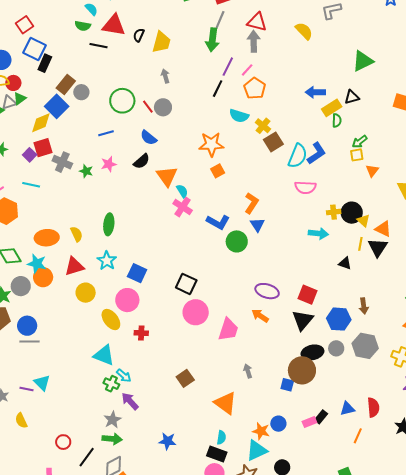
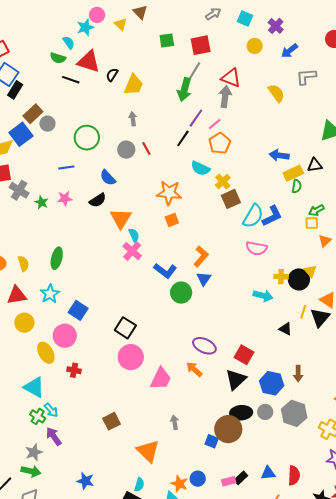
red line: (148, 107) -> (146, 149), moved
yellow triangle: (363, 221) -> (310, 271), moved

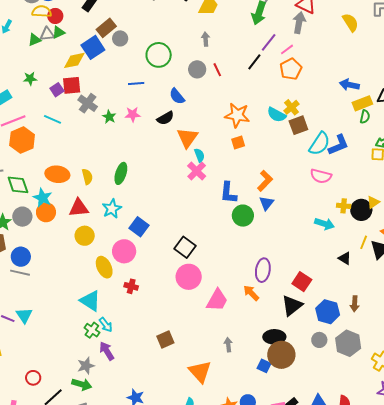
cyan semicircle: (200, 168) -> (277, 115), moved
blue L-shape: (165, 271) -> (228, 193), turned 55
yellow triangle: (310, 271) -> (373, 202), turned 32
purple ellipse: (204, 346) -> (263, 270), turned 70
black ellipse: (241, 413) -> (274, 337), moved

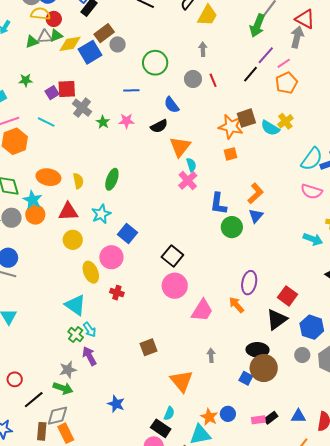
yellow diamond: (74, 60) -> (70, 44), moved
brown square: (298, 125) -> (246, 118), moved

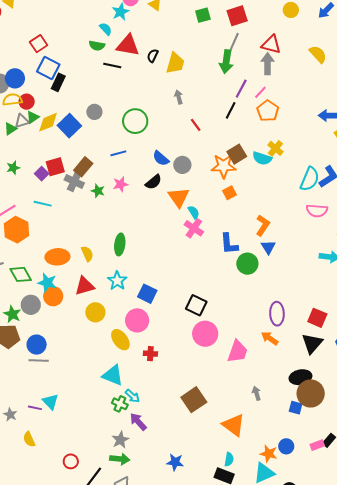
brown rectangle: (104, 33) -> (83, 167), moved
gray circle: (193, 79) -> (182, 165), moved
brown square: (149, 347) -> (194, 400), size x1.4

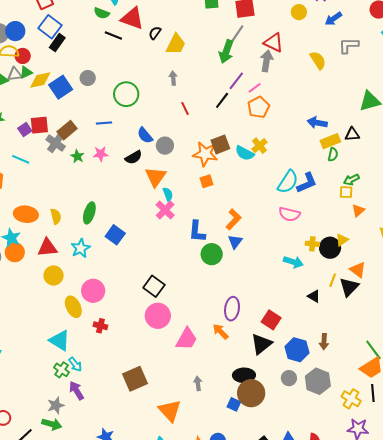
blue square: (147, 294) -> (115, 235), moved

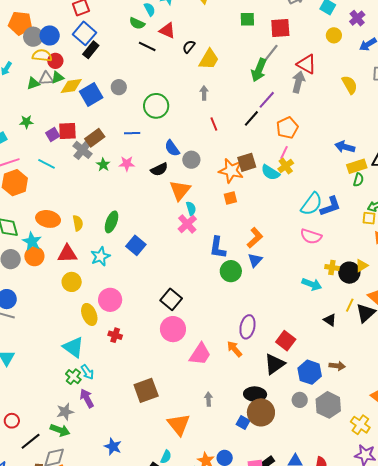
red triangle: (132, 18) -> (167, 31), size x0.7
pink line: (255, 88) -> (284, 153), moved, turned -32
brown arrow: (324, 342) -> (337, 366), turned -91

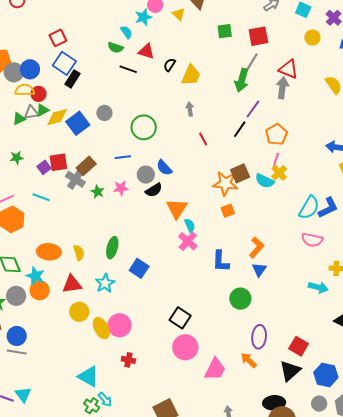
gray circle: (191, 160) -> (146, 175), moved
green circle: (231, 271) -> (240, 299), moved
yellow ellipse: (89, 314) -> (101, 328), moved

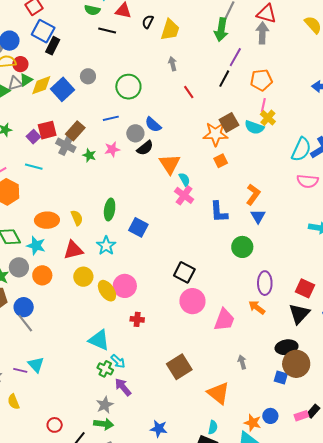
orange pentagon: (276, 134) -> (261, 80), turned 30
orange circle: (40, 290) -> (42, 275), moved
gray line: (17, 352) -> (25, 323), turned 48

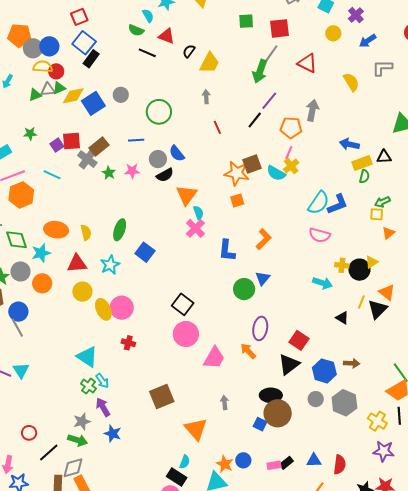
gray arrow: (262, 33) -> (312, 110), moved
blue triangle: (258, 216) -> (263, 278), moved
cyan star: (36, 246) -> (41, 253), turned 30
blue star: (159, 429) -> (113, 434), moved

